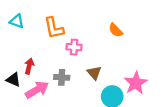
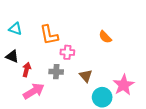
gray cross: (62, 77) -> (56, 72), moved
black triangle: (13, 80) -> (12, 56), moved

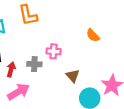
orange L-shape: (49, 35) -> (28, 15), moved
gray cross: (56, 72) -> (34, 64), moved

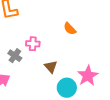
gray cross: (34, 64) -> (15, 56), turned 32

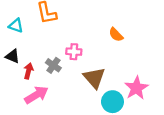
brown triangle: (51, 67) -> (94, 78), size x1.5

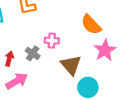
orange semicircle: (116, 35) -> (91, 25), size x1.5
pink star: (136, 88) -> (105, 50), moved

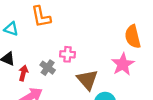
orange semicircle: (91, 25) -> (133, 37), moved, turned 30

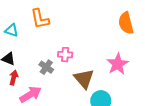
orange semicircle: (133, 37) -> (126, 23), moved
red arrow: (23, 73) -> (14, 78), moved

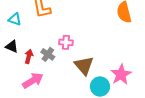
pink star: (118, 64) -> (121, 74), moved
red arrow: (14, 78) -> (29, 56), moved

